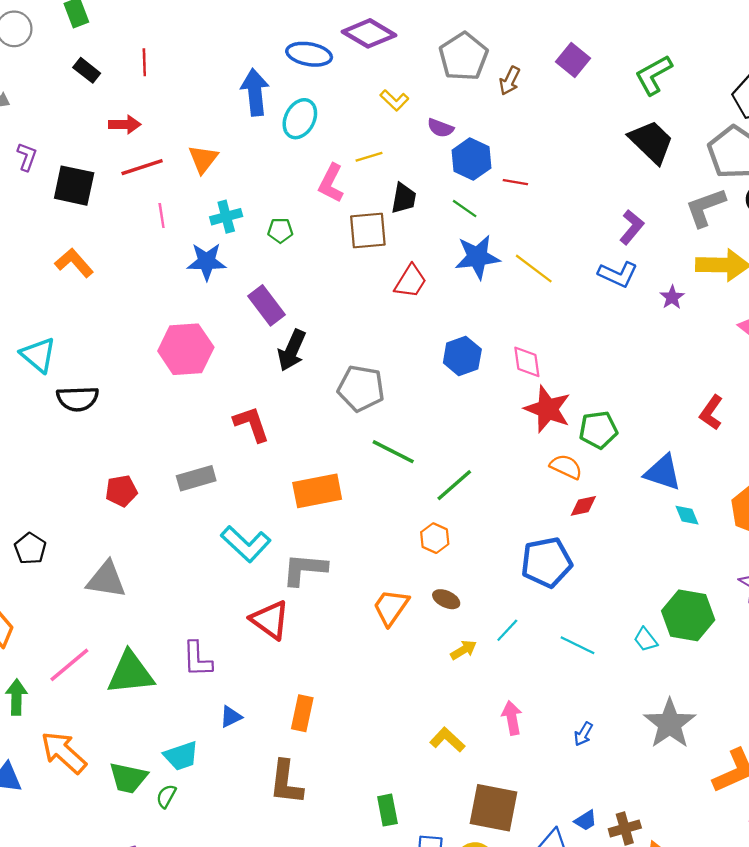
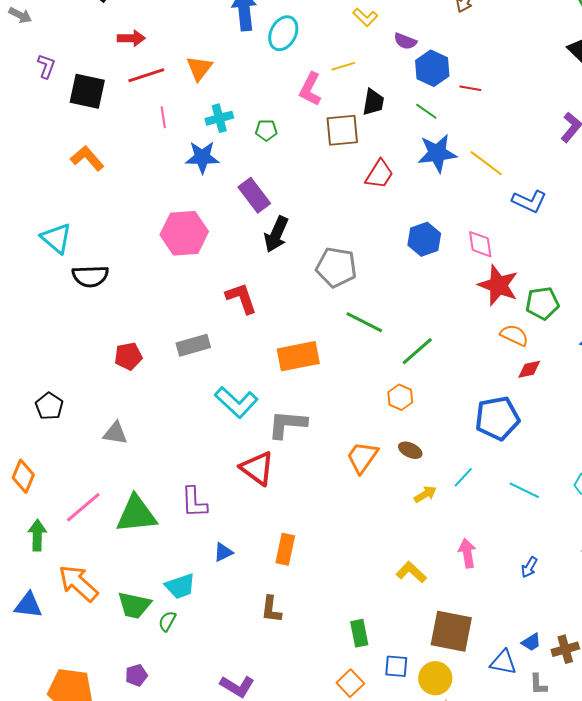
blue L-shape: (618, 274) -> (529, 201), moved
gray triangle: (106, 580) -> (115, 433), size x0.7
brown L-shape: (286, 782) -> (271, 609), size x0.7

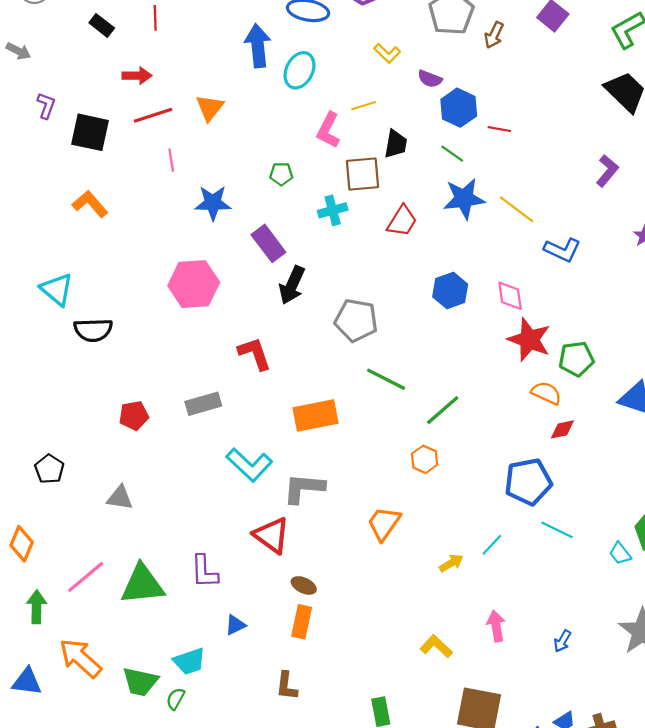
cyan cross: (219, 118) -> (333, 210), moved
brown ellipse: (410, 450) -> (304, 585), moved
cyan line: (524, 490) -> (557, 530), moved

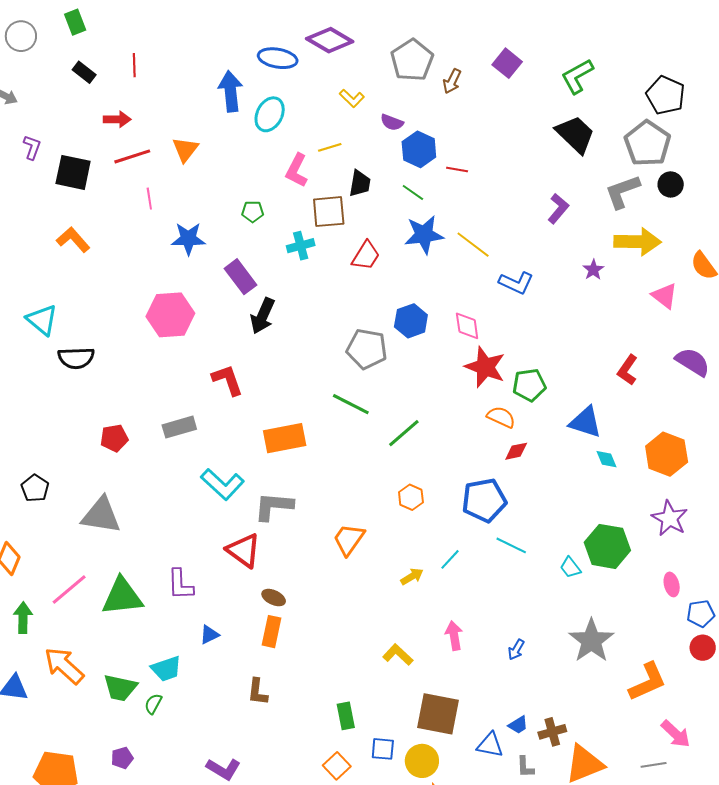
gray pentagon: (356, 320) -> (367, 349), moved
orange hexagon: (425, 459) -> (411, 497), moved
gray triangle: (120, 498) -> (101, 515), size x1.6

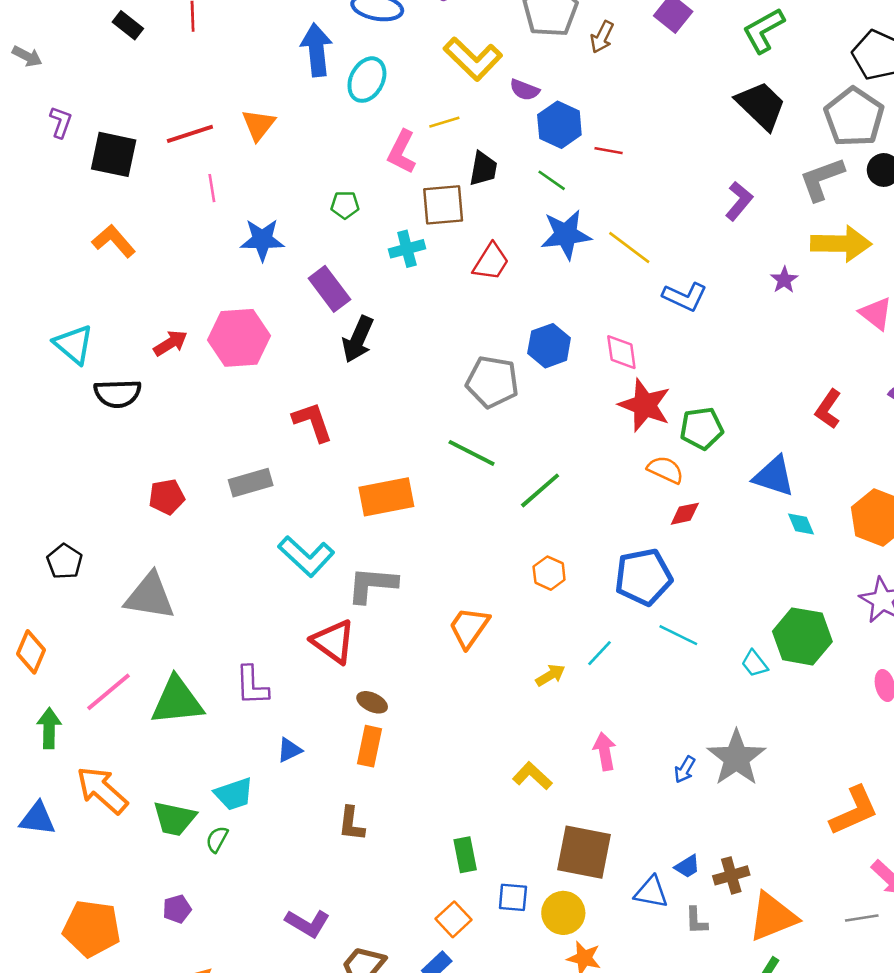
yellow L-shape: (352, 98) -> (473, 59), size x1.8
red arrow: (117, 119) -> (171, 343), moved, turned -32
gray star: (591, 641) -> (736, 758), moved

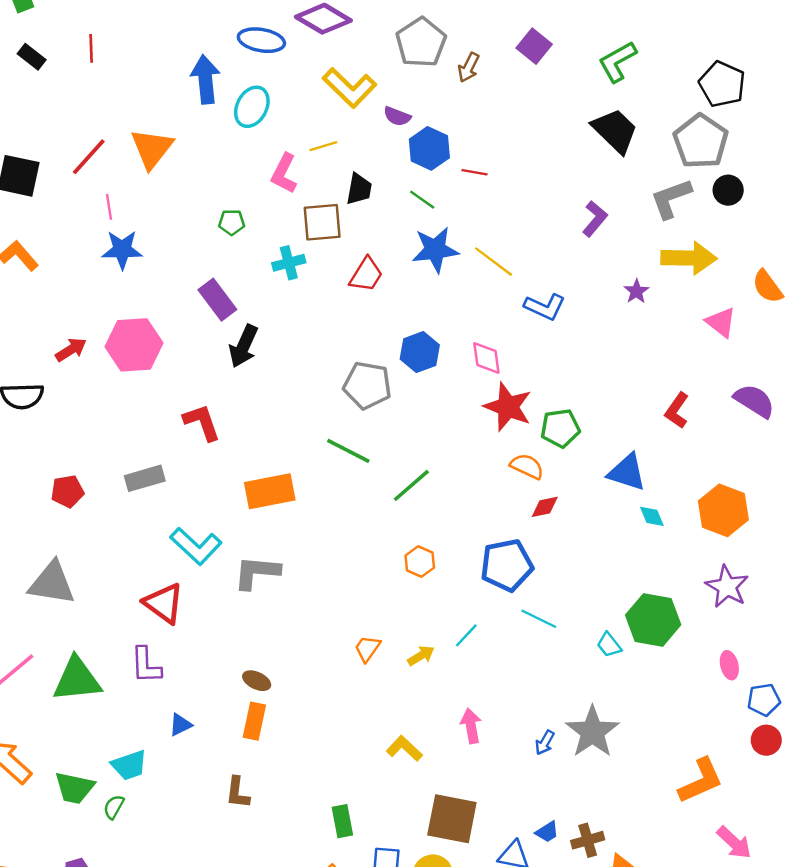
orange triangle: (258, 125) -> (152, 148), size x1.4
red line: (190, 134) -> (89, 157), turned -30
blue star: (262, 240) -> (122, 250), moved
orange trapezoid: (469, 627) -> (367, 649), moved, size x0.7
red triangle: (333, 642) -> (164, 603), moved

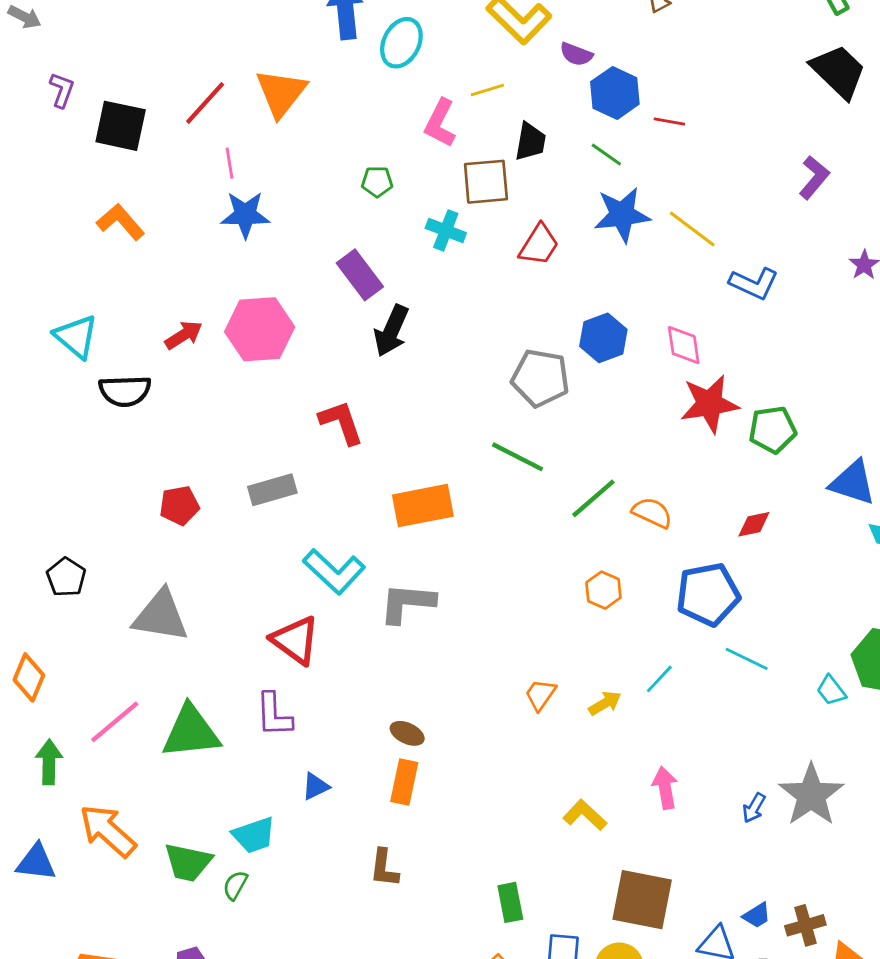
cyan cross: (289, 263) -> (446, 230), turned 36
red star: (508, 407) -> (709, 404), turned -30
orange semicircle: (527, 466) -> (652, 513), moved

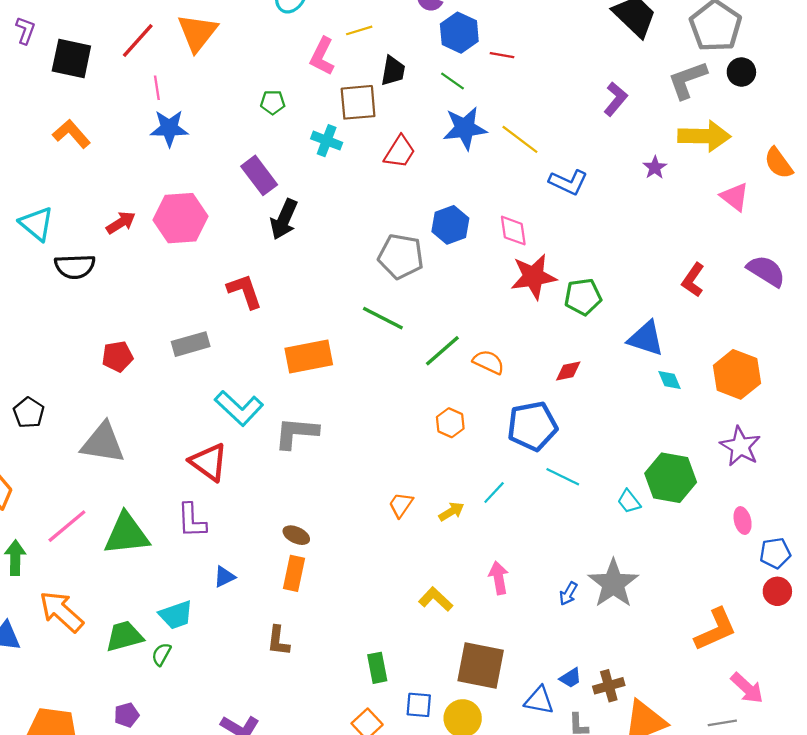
green trapezoid: (188, 862) -> (124, 636), turned 153

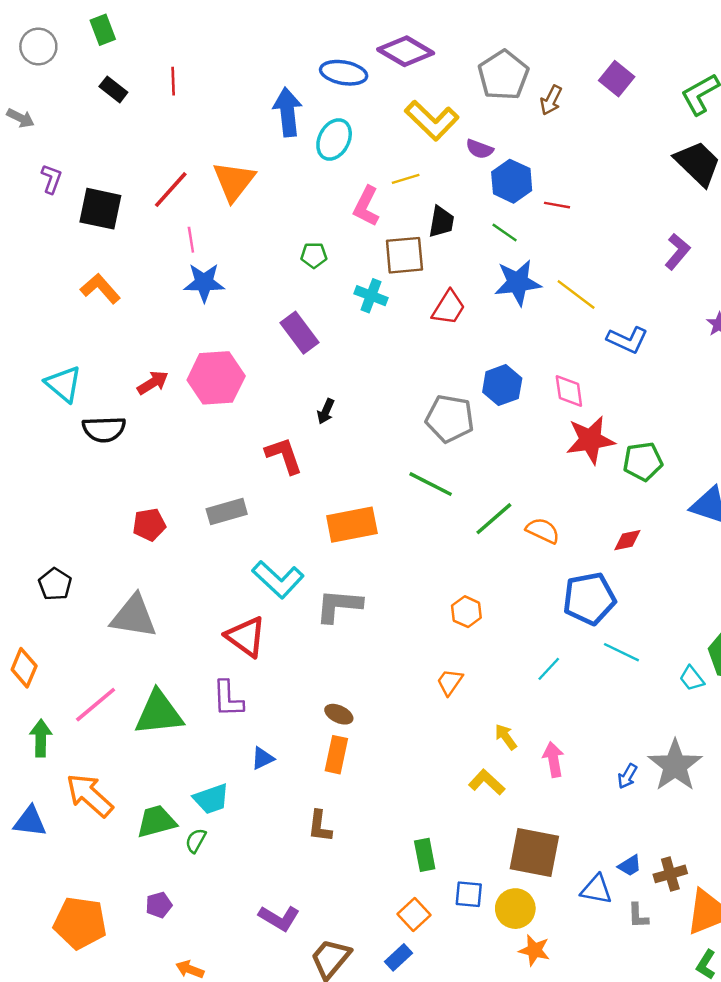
black arrow: (284, 219) -> (326, 411), moved, size x0.6
orange hexagon: (450, 423) -> (466, 612), moved
yellow arrow: (451, 512) -> (506, 737), moved, turned -95

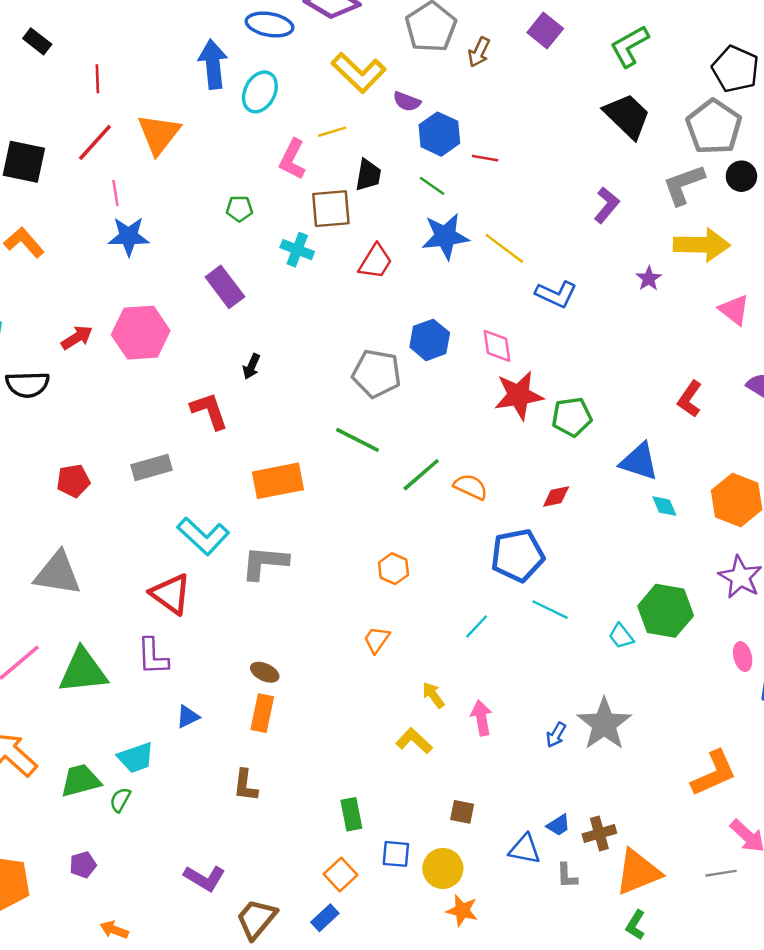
red line: (173, 81) -> (97, 79), moved
brown square: (534, 852) -> (462, 812), size x0.5

